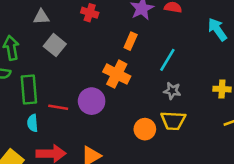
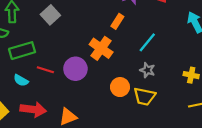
green rectangle: (29, 90) -> (22, 51), turned 70
cyan semicircle: (33, 123) -> (21, 80), turned -64
orange circle: (145, 129) -> (120, 87), moved

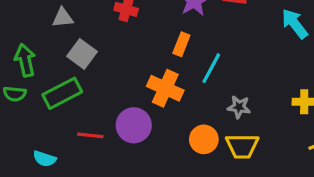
cyan line: (147, 42) -> (211, 68), moved
green rectangle: (22, 51) -> (62, 93), moved
cyan semicircle: (21, 80) -> (44, 159), moved

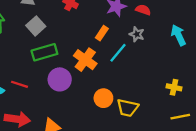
green rectangle: (62, 93) -> (44, 52), moved
gray star: (239, 107) -> (137, 34), moved
red line: (90, 135) -> (20, 84), moved

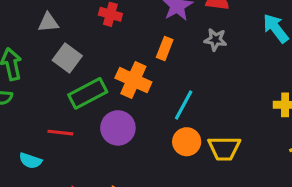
cyan line: (118, 53) -> (184, 105), moved
orange cross: (85, 60) -> (133, 80), moved
red line: (20, 84) -> (60, 133), moved

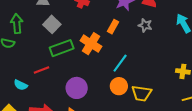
purple circle: (118, 128) -> (77, 88), moved
red line: (60, 133) -> (41, 70), turned -35

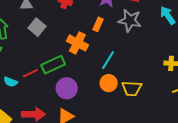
gray star: (145, 25) -> (130, 20), size x1.6
green rectangle: (62, 48) -> (53, 65), moved
cyan semicircle: (21, 85) -> (11, 82), moved

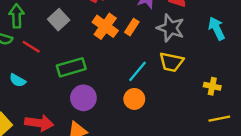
orange cross: (77, 43) -> (105, 26), moved
red line: (30, 73) -> (31, 47), moved, turned 49
yellow trapezoid: (132, 88) -> (171, 62), moved

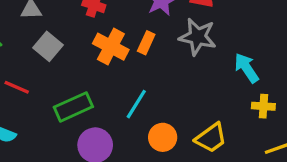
cyan arrow: (217, 29) -> (247, 68), moved
yellow trapezoid: (171, 62) -> (211, 138), moved, turned -40
cyan line: (138, 71) -> (136, 104), moved

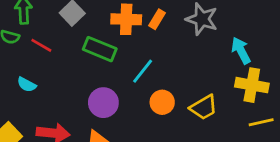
orange cross: (111, 47) -> (126, 19), turned -32
yellow cross: (263, 106) -> (252, 85), size x1.6
green rectangle: (73, 107) -> (100, 49), moved, turned 40

